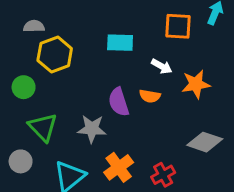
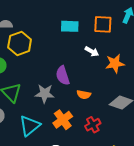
cyan rectangle: (120, 43) -> (70, 26), moved
orange semicircle: (150, 96) -> (84, 95), moved

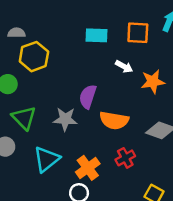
purple semicircle: (63, 76) -> (88, 97), turned 36
orange semicircle: (84, 95) -> (114, 120), size x1.6
orange cross: (63, 120) -> (88, 168), moved

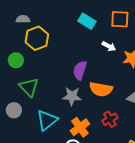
cyan rectangle: (97, 35) -> (87, 21), turned 30
gray star: (65, 119) -> (72, 96), moved

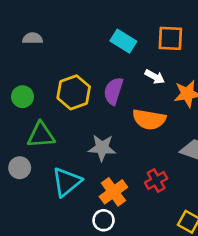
yellow hexagon: (37, 38) -> (74, 92), moved
purple semicircle: (80, 70) -> (113, 91), moved
green triangle: (29, 87) -> (41, 135), turned -50
orange semicircle: (101, 89) -> (149, 119), moved

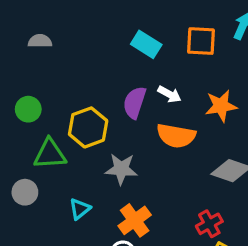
white arrow: (155, 77) -> (169, 94), moved
yellow hexagon: (74, 92) -> (88, 127), moved
red cross: (156, 180) -> (209, 224), moved
cyan triangle: (67, 182) -> (80, 209), size x0.6

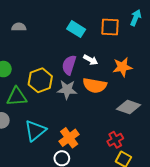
gray semicircle: (40, 41) -> (19, 27), moved
gray star: (121, 169) -> (67, 90), moved
cyan triangle: (80, 209) -> (35, 131), size x1.6

